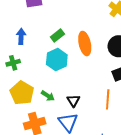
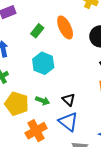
green rectangle: (57, 35) -> (37, 31), moved
orange ellipse: (85, 44) -> (65, 27), moved

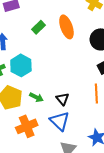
cyan hexagon: (43, 63) -> (21, 65), moved

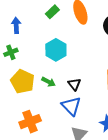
cyan hexagon: (21, 65) -> (56, 50), moved
orange cross: (27, 126) -> (30, 122), moved

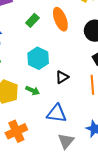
black triangle: (74, 84) -> (62, 77), moved, turned 40
blue triangle: (71, 106) -> (57, 113), turned -35

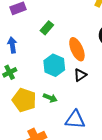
orange ellipse: (60, 19) -> (77, 49), moved
black triangle: (62, 77) -> (80, 75), moved

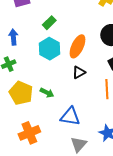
orange ellipse: (77, 49) -> (78, 46), turned 45
cyan hexagon: (54, 65) -> (50, 49), moved

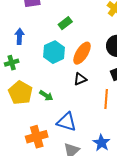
green rectangle: (49, 23) -> (65, 23), moved
orange cross: (29, 133) -> (37, 137), moved

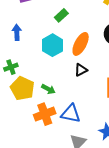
green cross: (12, 63) -> (11, 67), moved
orange cross: (37, 137) -> (45, 114), moved

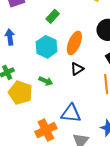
green arrow: (48, 89) -> (46, 81), moved
orange cross: (45, 114) -> (46, 130), moved

